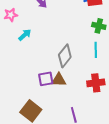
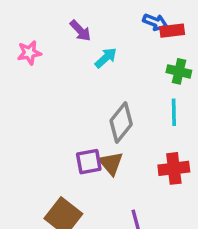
cyan arrow: (25, 35) -> (106, 58), moved
brown triangle: (59, 80) -> (111, 163), turned 49

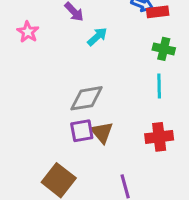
pink star: (29, 53) -> (28, 32), turned -30
gray diamond: (121, 122) -> (86, 98), moved, turned 42

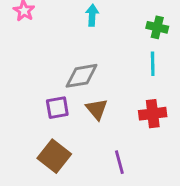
cyan arrow: (97, 37) -> (92, 15), turned -45
purple square: (82, 131) -> (57, 108), moved

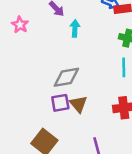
purple square: (57, 108) -> (60, 103), moved

